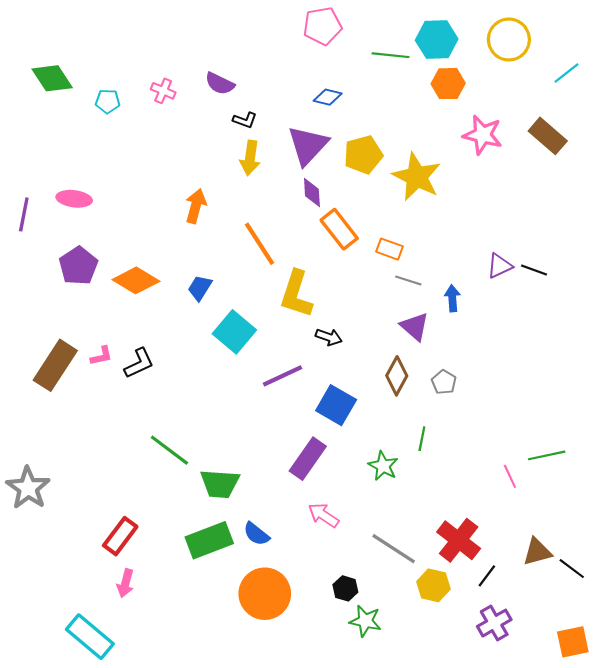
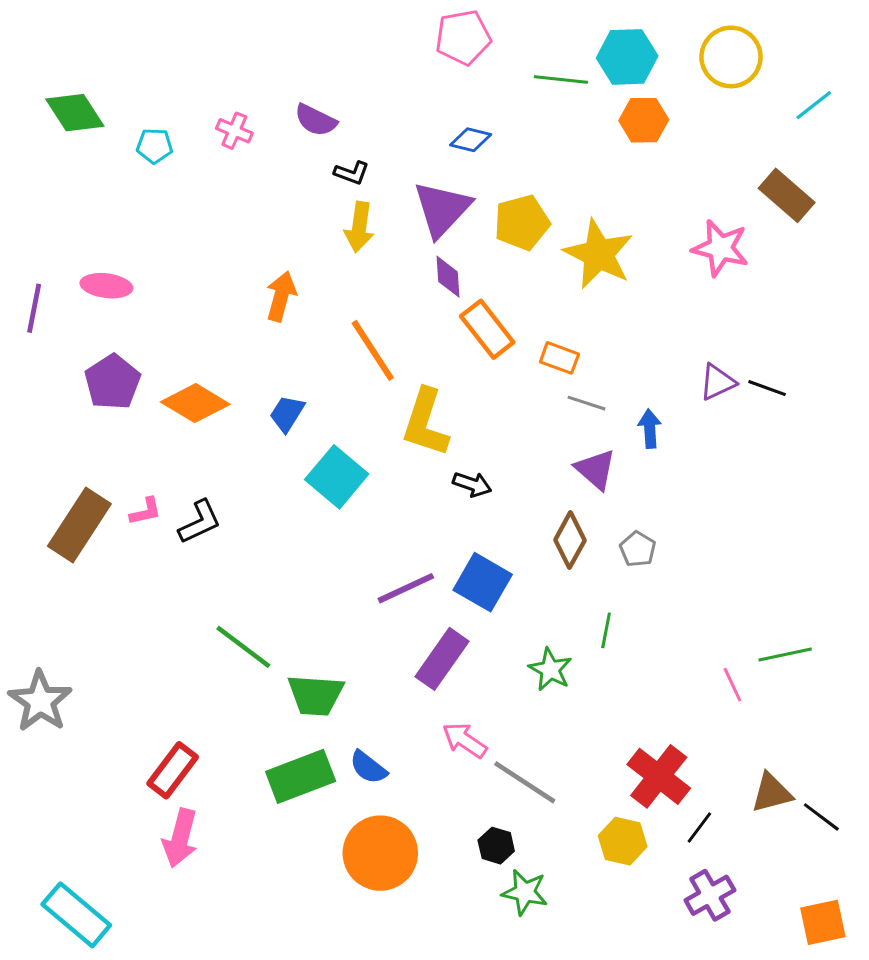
pink star: (483, 135) -> (720, 248), moved
purple line: (283, 376) -> (406, 588), moved
gray line: (394, 549) -> (525, 782), moved
pink arrow: (125, 583) -> (180, 838), size x1.4
cyan rectangle: (90, 637) -> (76, 915), moved

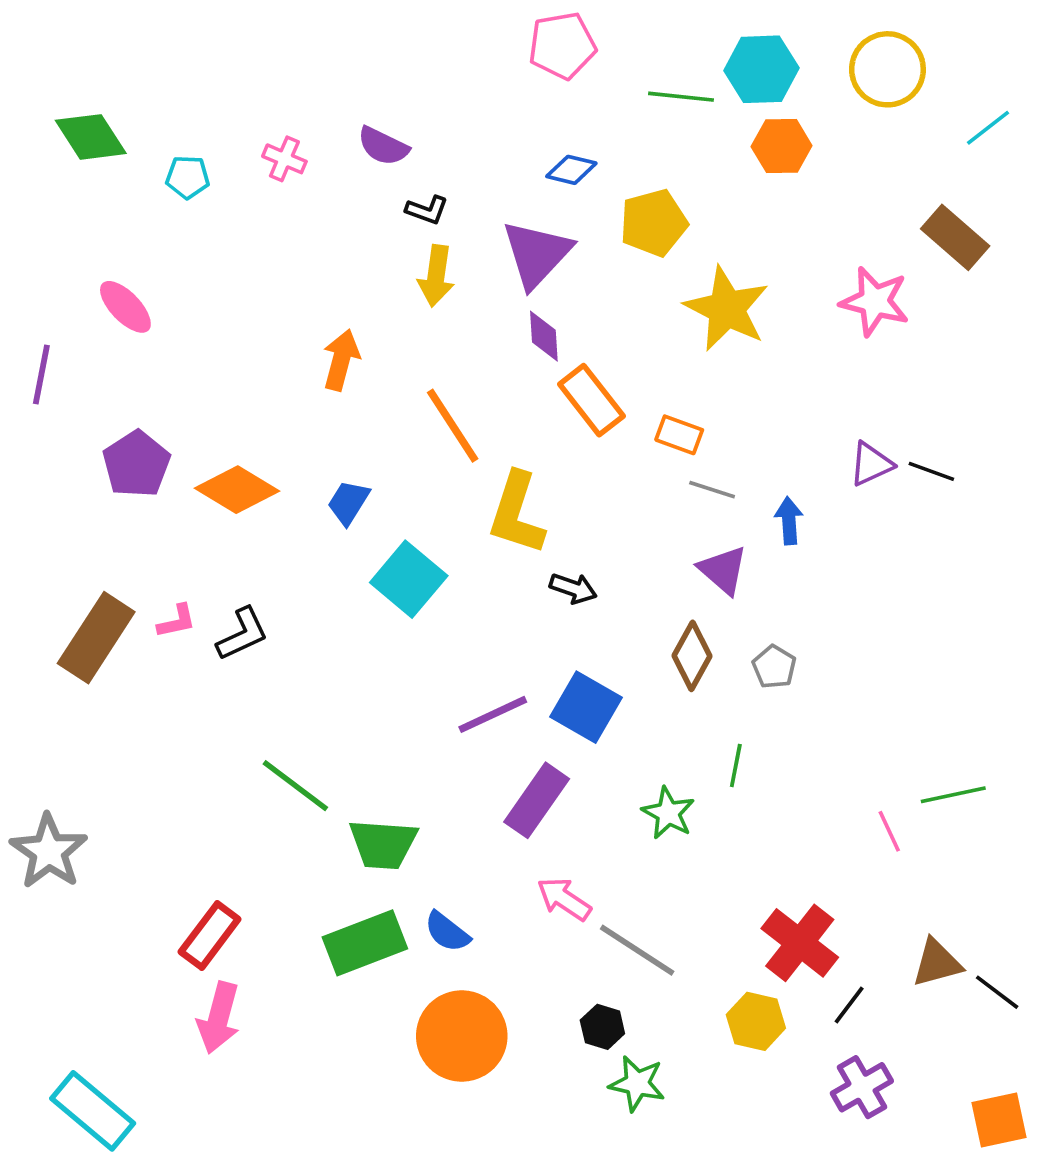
yellow pentagon: (522, 222) -> (654, 223), moved
pink ellipse: (106, 286) -> (125, 307), moved, turned 39

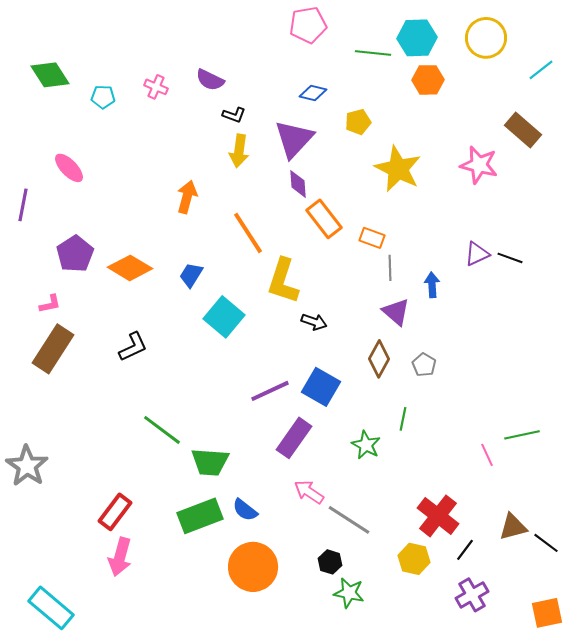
yellow pentagon: (654, 223) -> (358, 122), size x0.7
gray line: (712, 490) -> (390, 268), turned 70
pink L-shape: (177, 621) -> (50, 304), moved

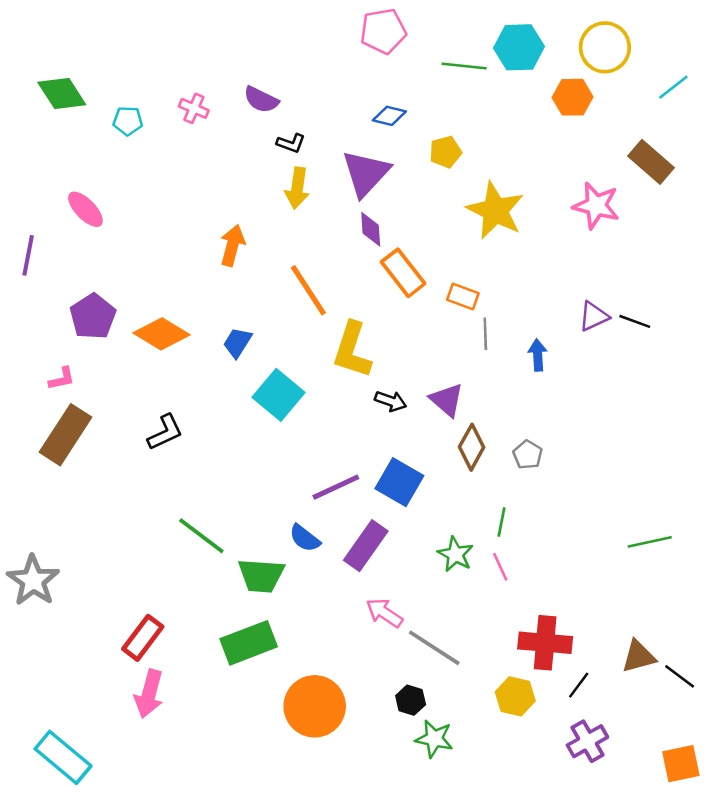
orange hexagon: (428, 80) -> (573, 97), moved
purple triangle: (396, 312) -> (447, 400), moved
pink line: (487, 455) -> (500, 567), moved
blue semicircle: (245, 510) -> (305, 538), moved
red cross: (438, 516) -> (545, 643), turned -33

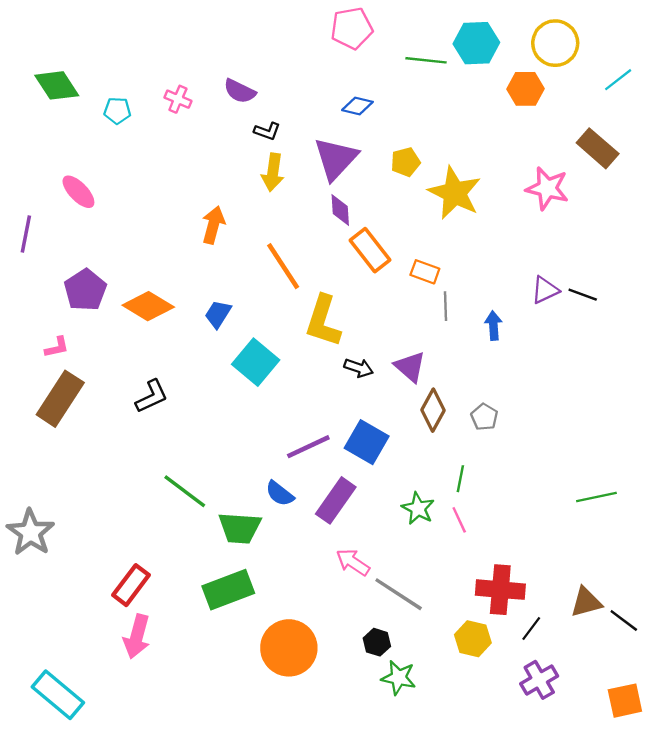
yellow pentagon: (445, 152) -> (405, 162), moved

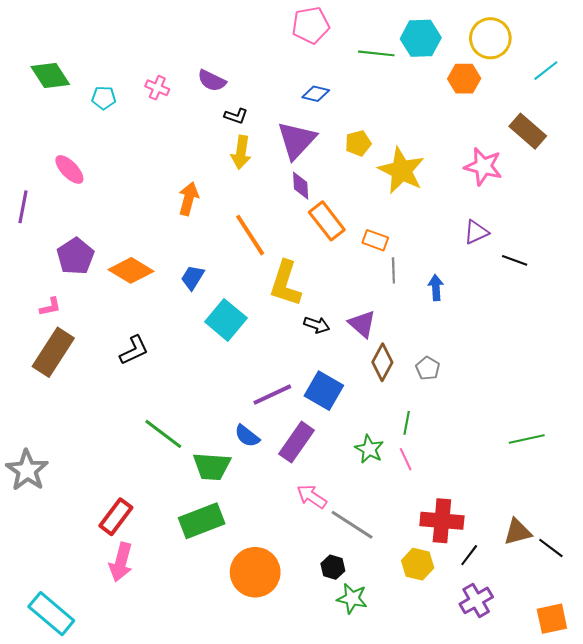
purple triangle: (545, 290) -> (476, 232), moved

